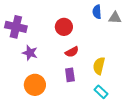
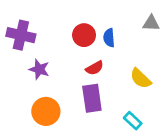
blue semicircle: (97, 12) -> (109, 38), moved
yellow semicircle: (99, 66) -> (141, 79), moved, turned -60
purple rectangle: (70, 75) -> (92, 98), size x1.5

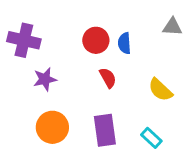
red semicircle: (95, 68) -> (108, 78), turned -90
purple star: (39, 69) -> (45, 79), turned -30
purple rectangle: (92, 98) -> (105, 130), moved

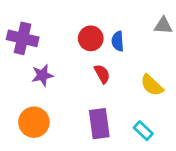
orange circle: (52, 127) -> (34, 122), moved

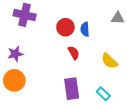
purple cross: (23, 38) -> (25, 15), moved
purple star: (42, 75) -> (15, 54), moved
orange circle: (34, 122) -> (14, 80), moved

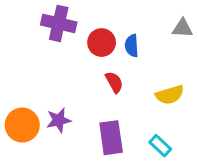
purple cross: (25, 15) -> (59, 23), moved
purple star: (15, 54) -> (59, 120), moved
yellow semicircle: (109, 61) -> (170, 95), turned -60

